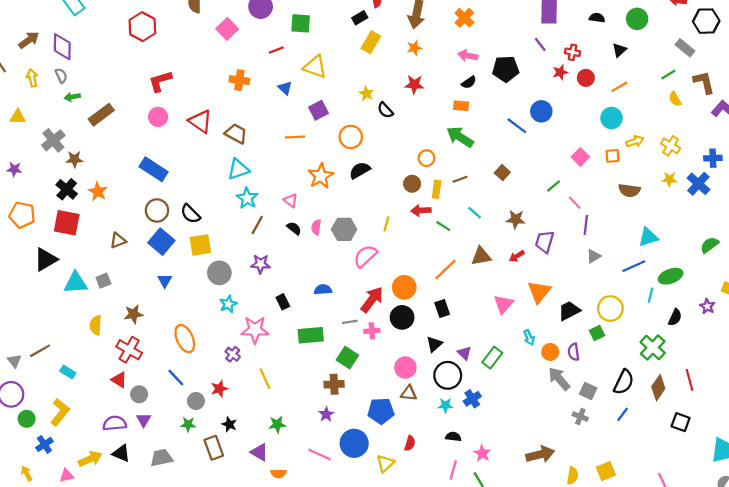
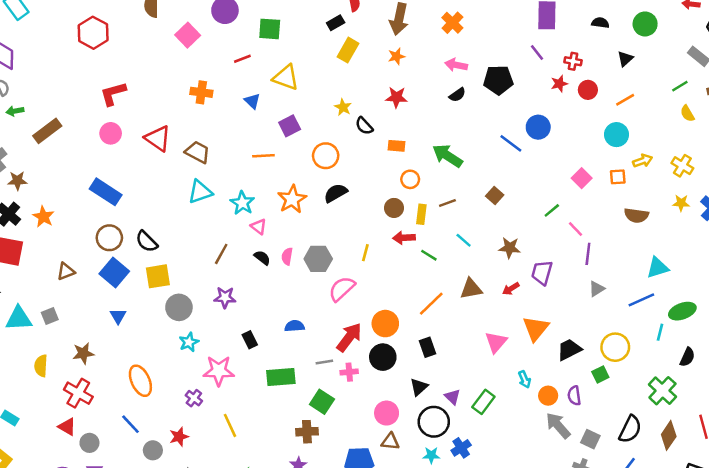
orange rectangle: (461, 106) -> (396, 146), moved
cyan star: (247, 198) -> (242, 203), moved

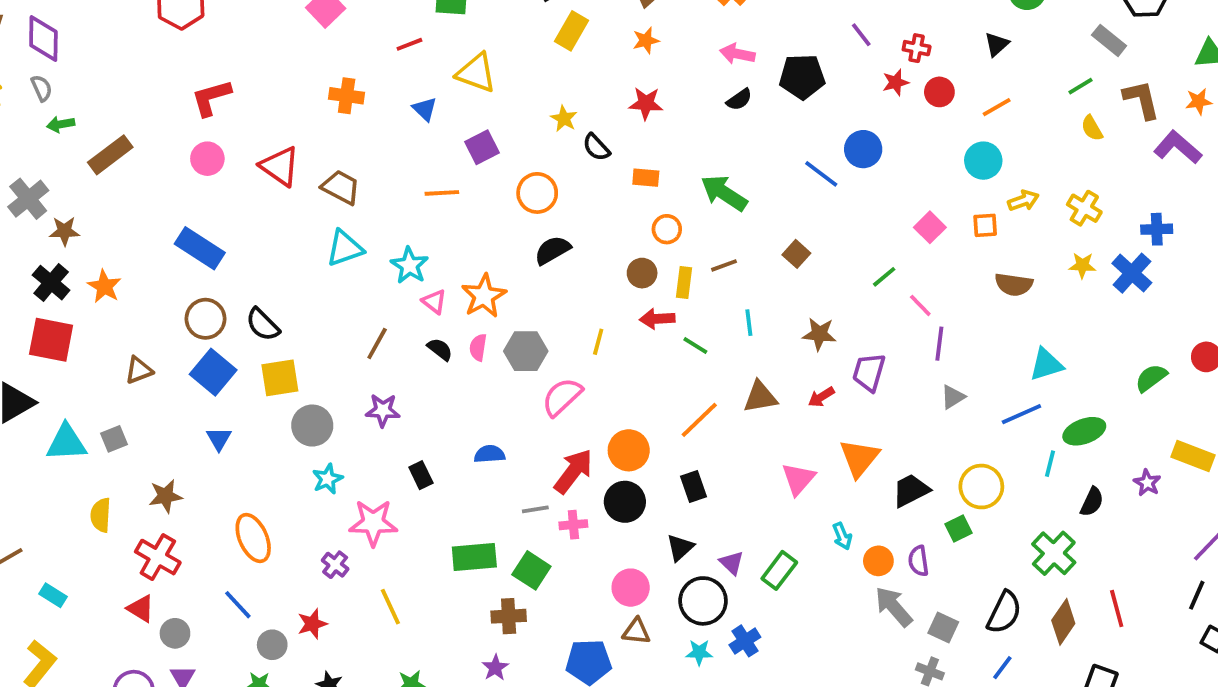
orange star: (292, 199) -> (484, 296), moved
cyan line: (464, 240) -> (749, 323), turned 42
green rectangle: (281, 377) -> (474, 557), moved

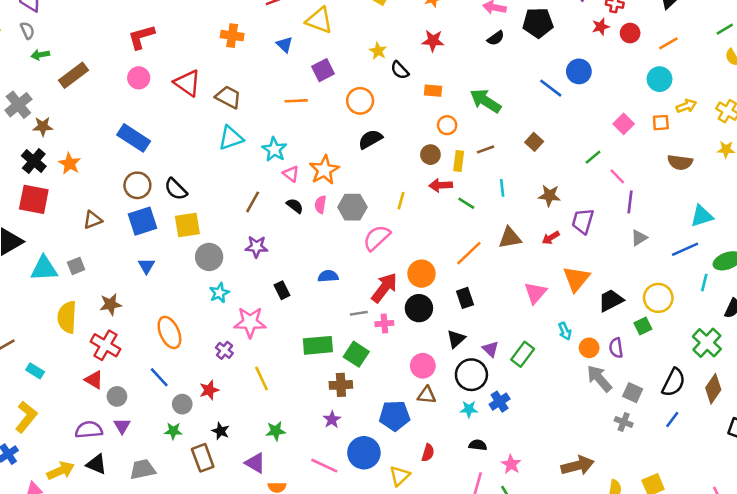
blue square: (213, 372) -> (143, 221), turned 32
yellow semicircle: (101, 515) -> (67, 317), size x1.4

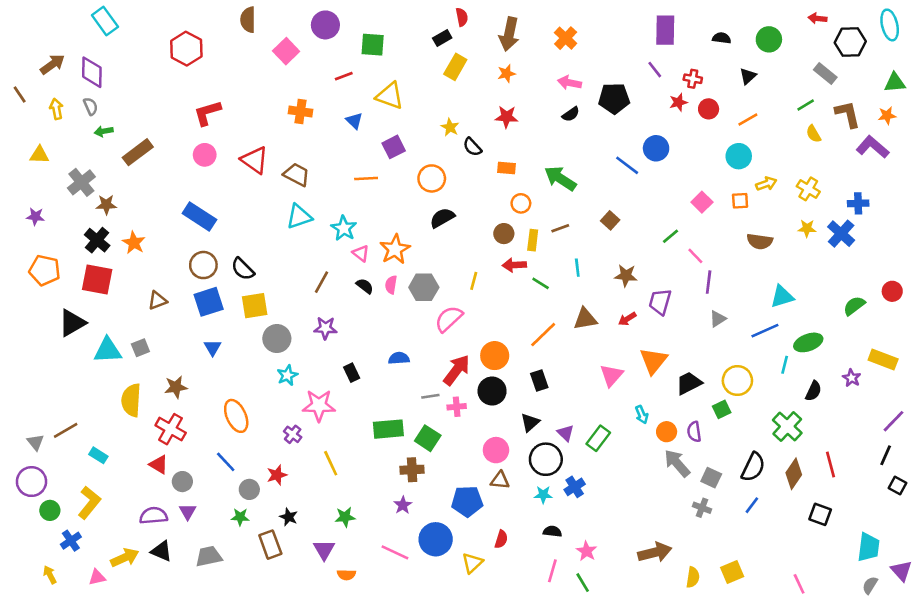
purple triangle: (255, 463) -> (324, 550), turned 30

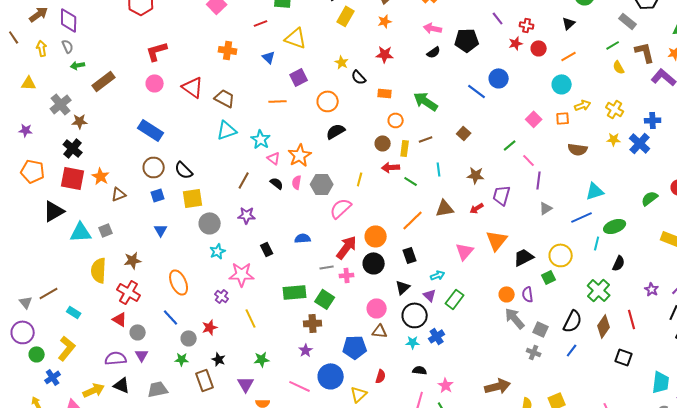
orange star: (134, 243) -> (101, 176), moved
blue square: (209, 302) -> (158, 195), size x0.6
purple star: (852, 378) -> (652, 289), moved
cyan arrow: (642, 415) -> (438, 275), moved, turned -88

